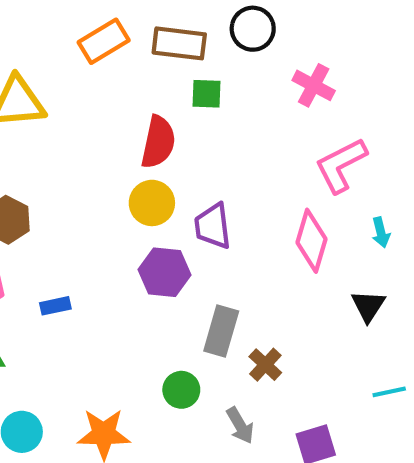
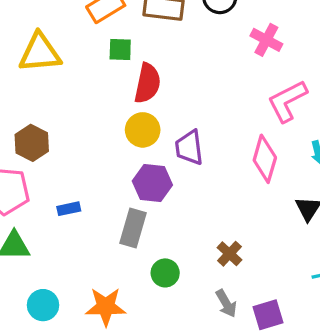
green square: (207, 94) -> (120, 50), moved
gray rectangle: (221, 331) -> (133, 228), moved
gray arrow: (240, 426) -> (226, 303), moved

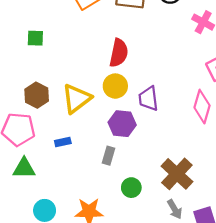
green square: (120, 50) -> (35, 38), moved
yellow triangle: (40, 53) -> (77, 99), moved, turned -32
gray rectangle: (133, 228) -> (108, 156), size x0.7
brown cross: (229, 254) -> (177, 174), size x1.8

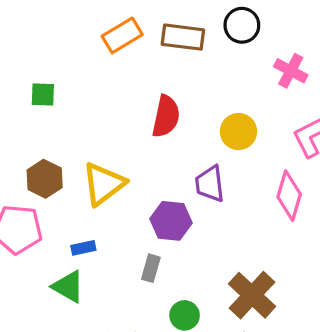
yellow circle: (115, 86) -> (239, 132), moved
green triangle: (24, 168) -> (68, 287), moved, turned 30

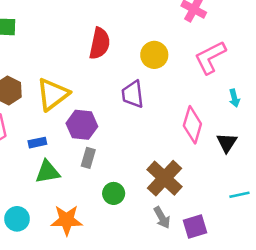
pink diamond: (289, 196) -> (192, 125), moved
purple hexagon: (171, 221) -> (82, 125), moved
green triangle: (68, 287) -> (48, 172), moved, turned -40

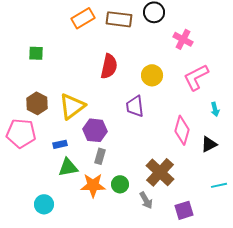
black triangle: (227, 143) -> (209, 144), turned 30
gray arrow: (162, 218) -> (146, 200), moved
orange star: (67, 220) -> (93, 185), moved

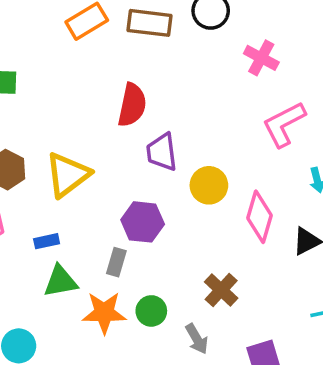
yellow circle: (152, 75) -> (209, 185), moved
purple trapezoid: (135, 106) -> (162, 152), moved
purple hexagon: (95, 130) -> (143, 222), moved
brown cross: (160, 172) -> (221, 290), size x0.7

